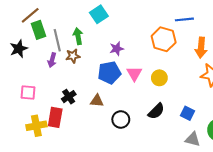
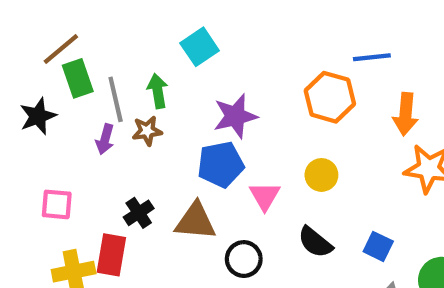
purple star: (117, 49) -> (235, 116), size x1.5
pink triangle: (134, 74) -> (265, 196), moved
brown triangle: (97, 101) -> (195, 221), size x1.5
black semicircle: (156, 111) -> (315, 242), turned 84

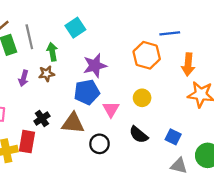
gray line: (116, 99) -> (29, 37), moved

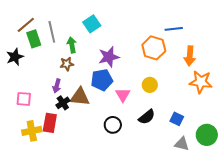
purple arrow: (24, 78) -> (57, 86), moved
brown triangle: (73, 123) -> (80, 97), moved
black semicircle: (139, 135) -> (147, 117), turned -78

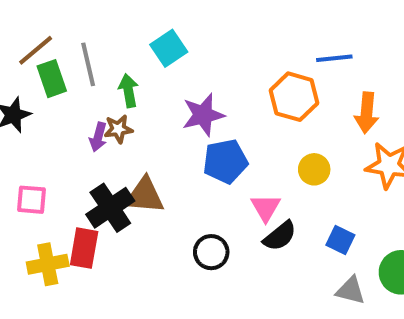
blue pentagon: (102, 80) -> (225, 161), moved
yellow circle: (150, 85) -> (314, 169), moved
purple arrow: (57, 86) -> (98, 137), moved
pink triangle: (123, 95) -> (266, 208), moved
black cross: (63, 103) -> (110, 208), size x1.6

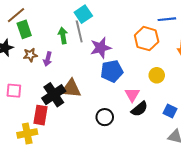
gray line: (88, 64) -> (79, 31), moved
brown star: (118, 129) -> (30, 55), moved
yellow cross: (48, 264) -> (27, 133), moved

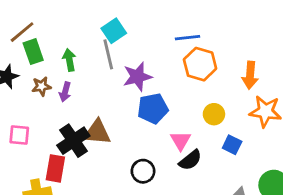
blue line: (167, 19) -> (188, 38), moved
green arrow: (63, 36) -> (69, 60), moved
blue square: (170, 111) -> (232, 145), moved

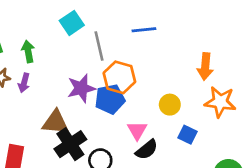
gray line: (108, 54) -> (99, 46), moved
orange hexagon: (200, 64) -> (119, 77), moved
purple star: (137, 77) -> (81, 88), moved
black cross: (73, 141) -> (70, 144), moved

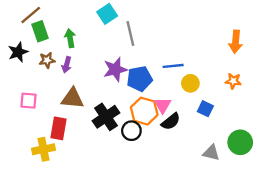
blue line: (144, 30) -> (173, 66), moved
orange arrow: (205, 66) -> (236, 42), moved
orange hexagon: (119, 77) -> (144, 111), moved
orange star: (220, 102) -> (233, 81), size x0.6
brown triangle: (55, 122) -> (72, 98), moved

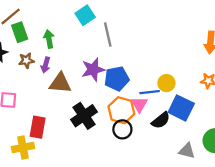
blue line: (173, 66) -> (150, 92), moved
brown triangle: (72, 98) -> (60, 83), moved
blue square: (205, 109) -> (181, 108), size x1.6
black semicircle: (171, 121) -> (161, 120), moved
black circle: (131, 131) -> (122, 129), moved

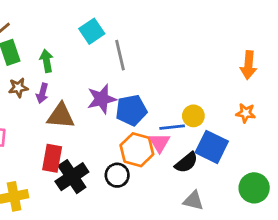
black cross: (84, 116) -> (72, 177), moved
red rectangle: (38, 127) -> (52, 158), moved
black circle: (122, 129) -> (117, 175), moved
gray triangle: (187, 151) -> (193, 201), moved

